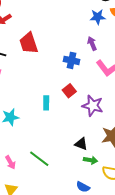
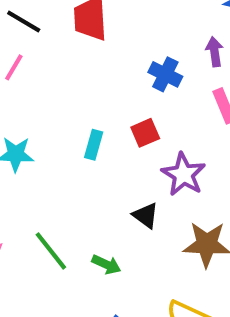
black triangle: (81, 144) -> (146, 215), moved
green arrow: (91, 160) -> (106, 264), moved

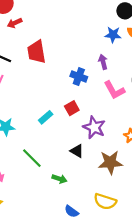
cyan rectangle: (94, 145) -> (46, 117), turned 40
green line: (51, 251) -> (32, 158), moved

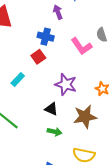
purple arrow: (103, 62) -> (58, 12), moved
red square: (72, 108) -> (38, 57), moved
green arrow: (59, 179) -> (55, 132), moved

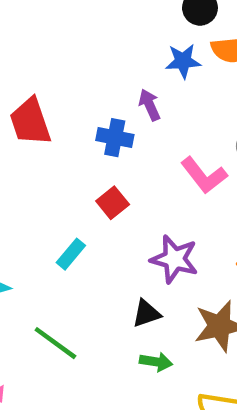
blue cross: (46, 37) -> (115, 138), moved
black triangle: (51, 109) -> (146, 313), turned -40

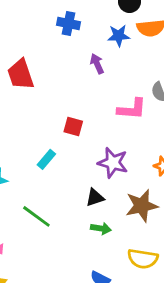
blue cross: (115, 138) -> (69, 24), moved
pink L-shape: (204, 175) -> (132, 109), turned -48
red square: (113, 203) -> (73, 126), turned -36

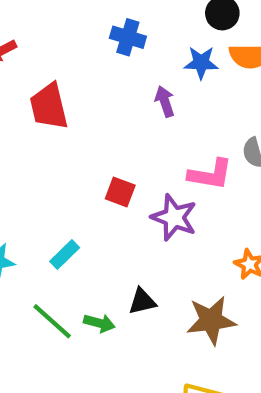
cyan rectangle: (46, 159) -> (65, 255), moved
purple star: (113, 163) -> (174, 217), moved
green arrow: (101, 229) -> (99, 323), moved

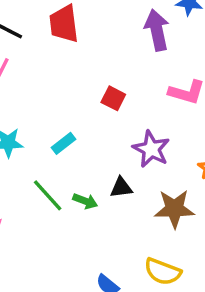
purple arrow: (165, 102) -> (157, 30), size x1.6
purple star: (174, 217) -> (151, 149), moved

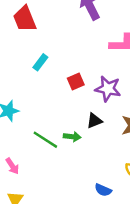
red square: (113, 98) -> (76, 81), moved, turned -35
cyan rectangle: (63, 143) -> (40, 62), moved

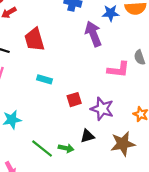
cyan rectangle: (40, 62) -> (45, 79), turned 64

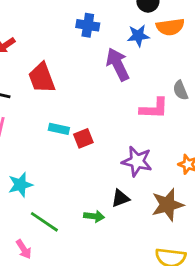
red square: (74, 100) -> (83, 138), moved
green line: (42, 148) -> (44, 222), moved

